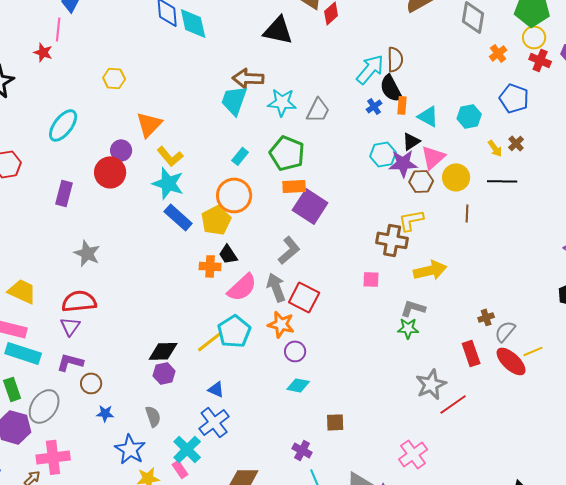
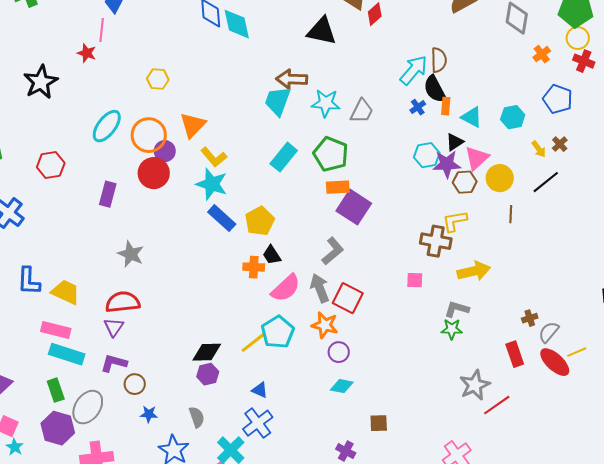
cyan rectangle: (240, 156) -> (284, 157), size x1.6
black line: (502, 181) -> (546, 182), turned -40
orange circle: (234, 195) -> (149, 135), moved

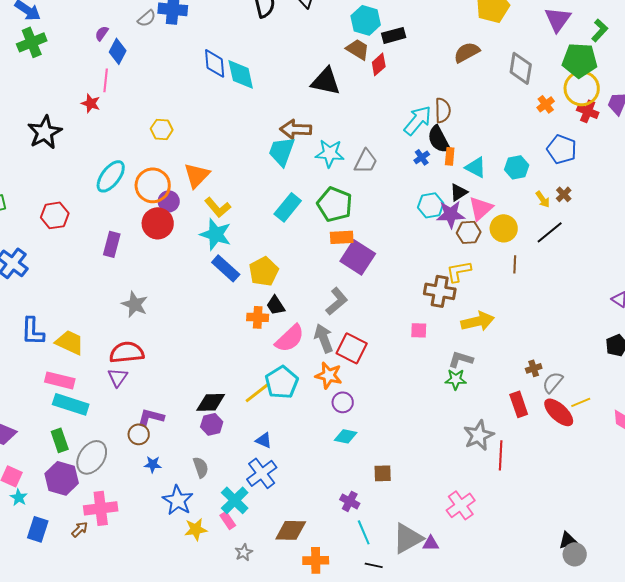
yellow circle: (578, 38) -> (582, 88), size x1.5
purple L-shape: (114, 363) -> (151, 417), moved
red line: (497, 405) -> (501, 455), turned -52

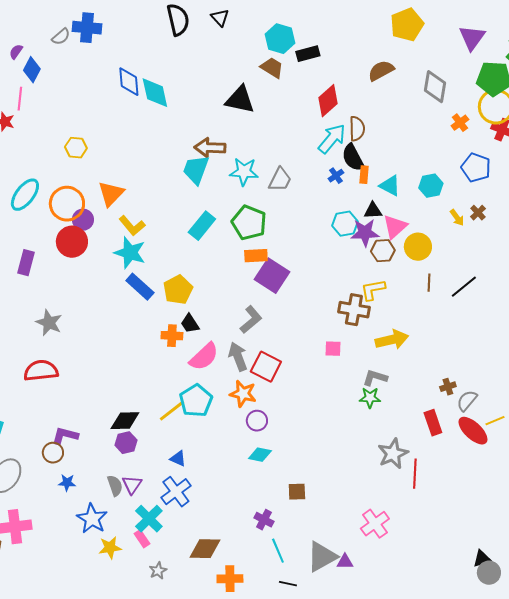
red diamond: (379, 64) -> (328, 101), moved, size x1.4
black triangle: (459, 192) -> (373, 211), turned 30
black line: (550, 232) -> (464, 287), moved
purple triangle: (118, 377) -> (132, 485), moved

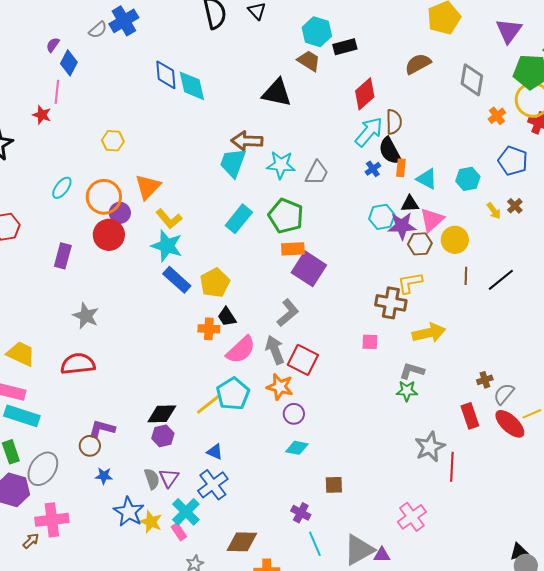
blue cross: (87, 28) -> (124, 21), turned -36
cyan ellipse: (25, 195) -> (62, 188), size x0.7
yellow star: (110, 548) -> (151, 522), moved, turned 30

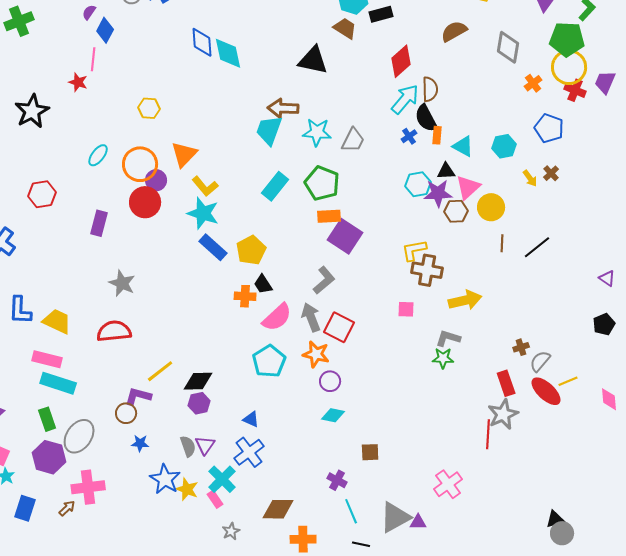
yellow L-shape: (410, 283) -> (414, 250), moved
yellow line: (209, 404) -> (160, 371), moved
gray star: (430, 447) -> (503, 414), moved

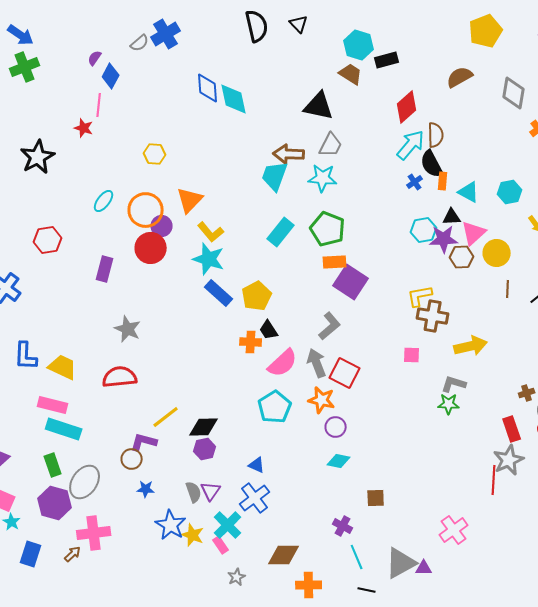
gray trapezoid: (353, 140) -> (331, 145), moved

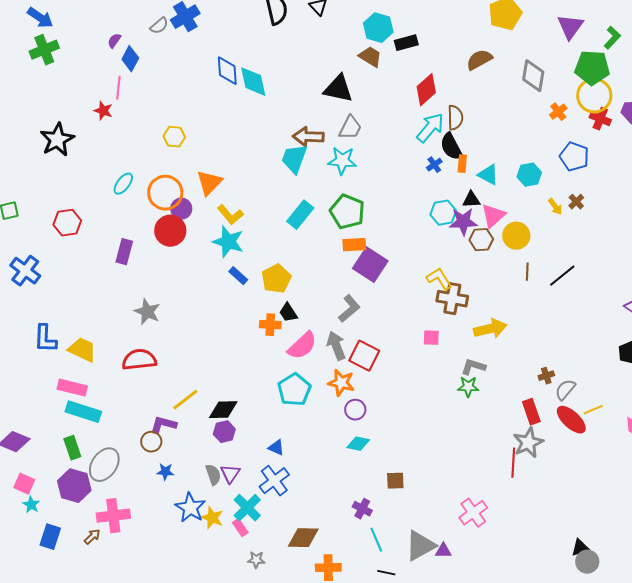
blue rectangle: (219, 293) -> (238, 276), size x0.7
yellow L-shape: (420, 296) -> (439, 279), turned 68
gray star: (237, 577) -> (256, 560), turned 30

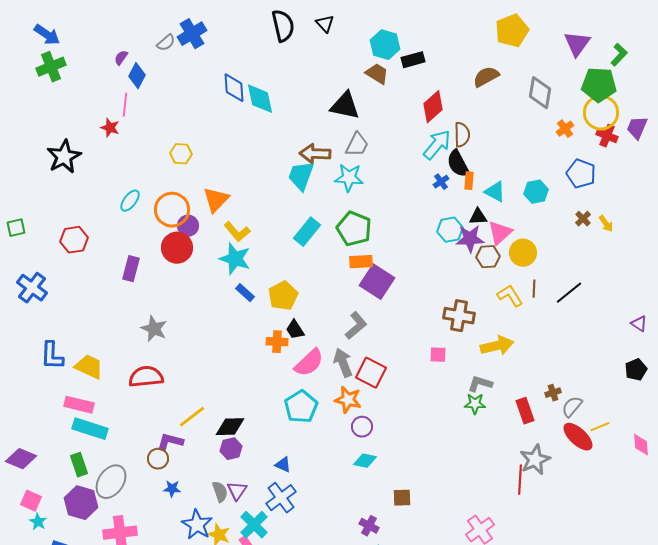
yellow arrow: (555, 207) -> (606, 224), moved
yellow L-shape: (439, 279) -> (510, 296), moved
red rectangle: (531, 412) -> (525, 411), moved

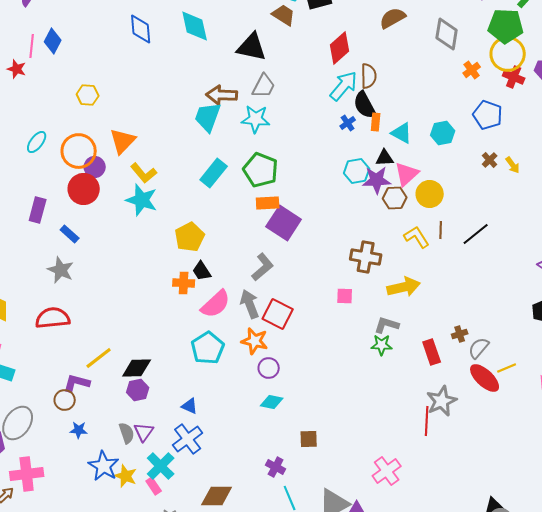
blue diamond: (137, 76) -> (53, 41), moved
cyan diamond: (260, 99) -> (195, 26), moved
blue rectangle: (245, 293) -> (70, 234), moved

